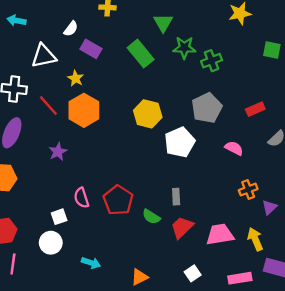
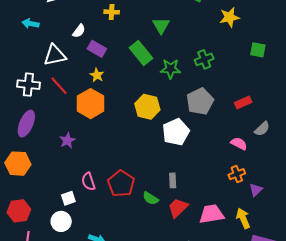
green star: (184, 48) -> (171, 69), moved
yellow star: (76, 78) -> (97, 75), moved
red line: (48, 106) -> (59, 86), moved
pink semicircle: (234, 148) -> (239, 144), moved

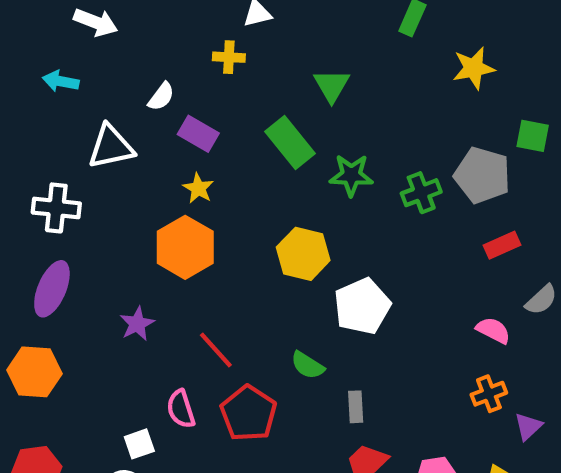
green cross: (204, 59) -> (421, 193), moved
red line: (59, 86) -> (216, 350), moved
gray pentagon: (200, 101) -> (482, 175), moved, turned -30
green semicircle: (151, 198) -> (308, 365), moved

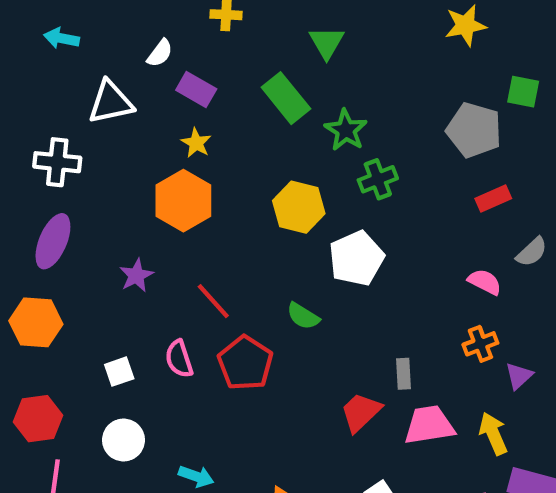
green star: (351, 175) -> (346, 130), turned 30
green cross: (421, 193) -> (378, 179), moved
gray rectangle: (356, 407) -> (403, 374), moved
white square: (139, 444) -> (119, 372), moved

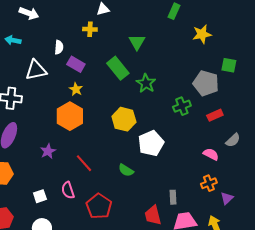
white semicircle: (160, 53) -> (59, 47), turned -32
green cross: (378, 179) -> (182, 106), moved
red pentagon: (245, 363) -> (99, 206), moved
red trapezoid: (361, 412) -> (153, 215), turned -60

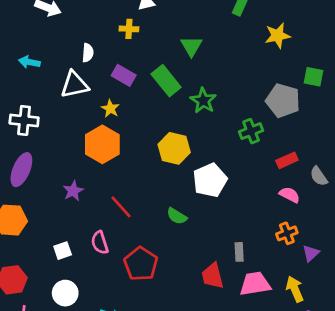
cyan arrow: (13, 40) -> (29, 62), moved
purple rectangle: (76, 64) -> (124, 75), moved
white triangle: (36, 70) -> (75, 85), moved
red rectangle: (215, 115) -> (287, 160), moved
gray semicircle: (233, 140) -> (319, 176), turned 98

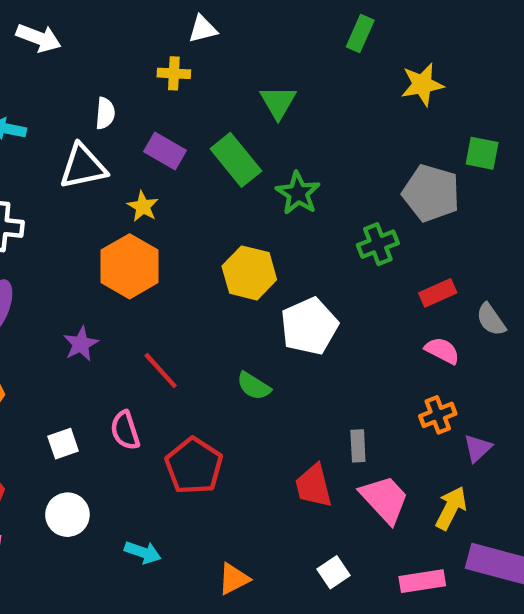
pink trapezoid: (255, 284) -> (385, 499), turned 56
yellow arrow: (295, 289) -> (451, 508), turned 50

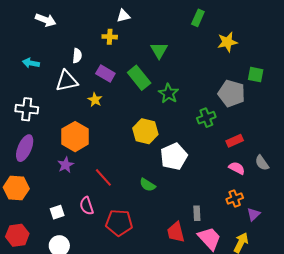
orange hexagon: (130, 266) -> (75, 137), moved
gray semicircle: (491, 320) -> (262, 163), moved
red pentagon: (194, 466) -> (119, 223), turned -30

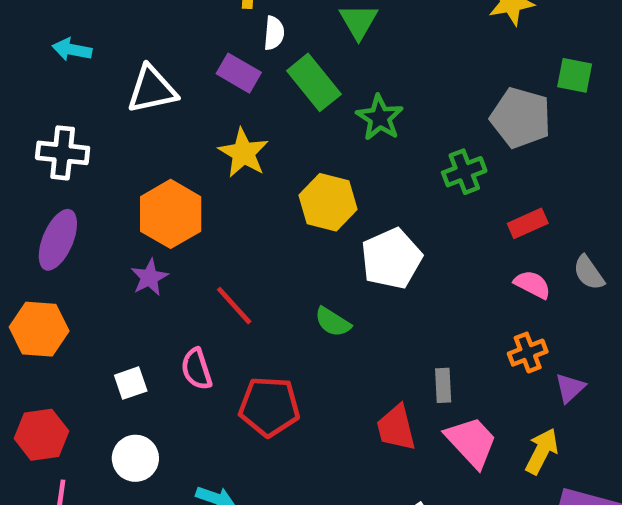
white semicircle: (77, 56) -> (274, 33), moved
yellow star: (95, 100) -> (243, 153), moved, size x1.5

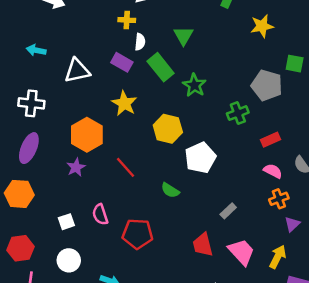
red line: (234, 306) -> (126, 167), moved
orange cross: (528, 353) -> (279, 199), moved
gray rectangle: (443, 385) -> (228, 211), moved, turned 49

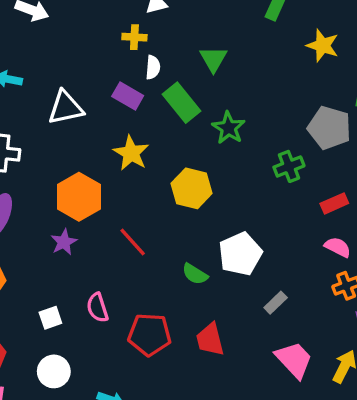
yellow star: (262, 26) -> (323, 46), turned 30
white pentagon: (200, 158) -> (240, 254), moved
red trapezoid: (203, 245) -> (210, 340), moved

